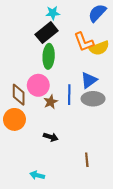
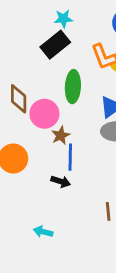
green ellipse: (49, 56) -> (73, 87), moved
brown diamond: (19, 95) -> (19, 99), moved
blue line: (69, 95) -> (70, 157), moved

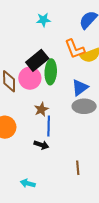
black rectangle: (55, 45) -> (37, 60), moved
pink circle: (44, 114) -> (30, 78), moved

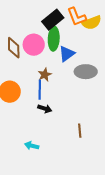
black rectangle: (37, 60) -> (53, 20), moved
blue triangle: (80, 88) -> (67, 54), moved
blue line: (49, 126) -> (40, 90), moved

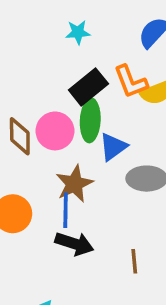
brown star: (45, 75) -> (74, 184), size x1.5
black arrow: (45, 109) -> (74, 244), size x1.5
brown line: (80, 131) -> (134, 261), moved

